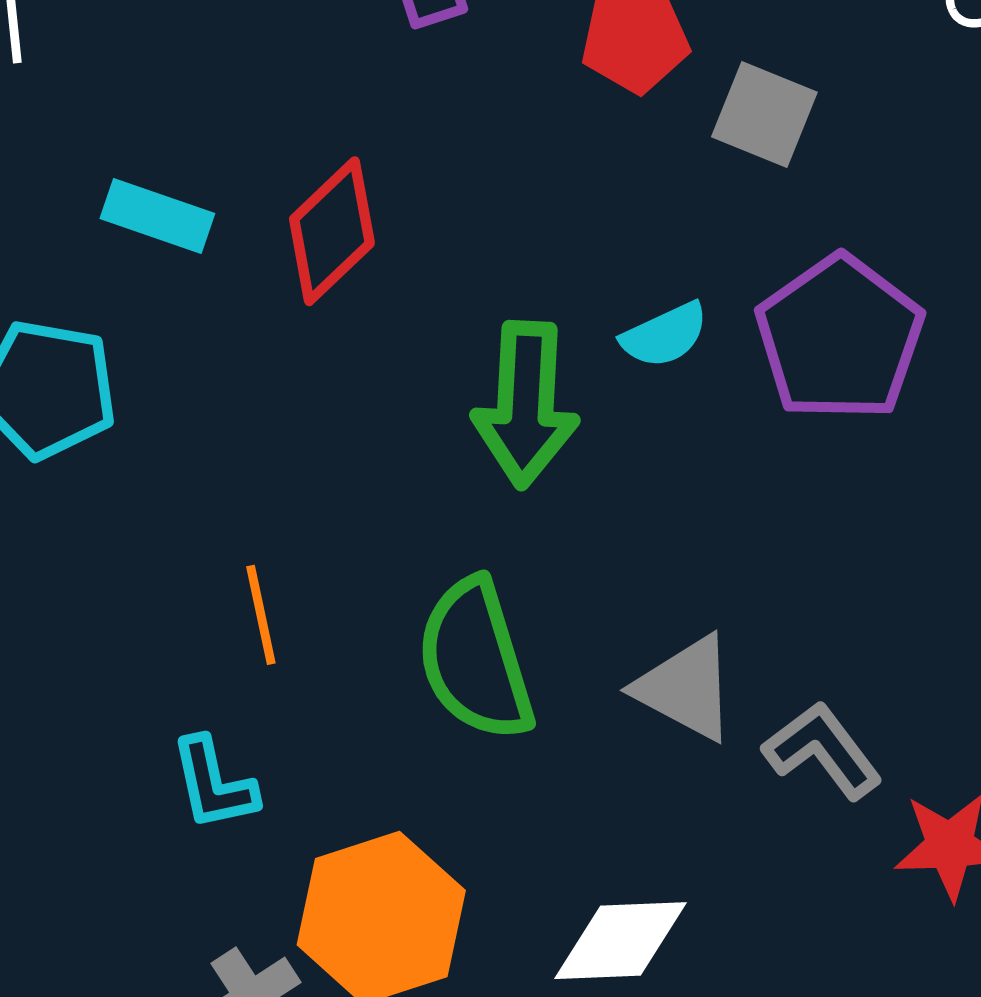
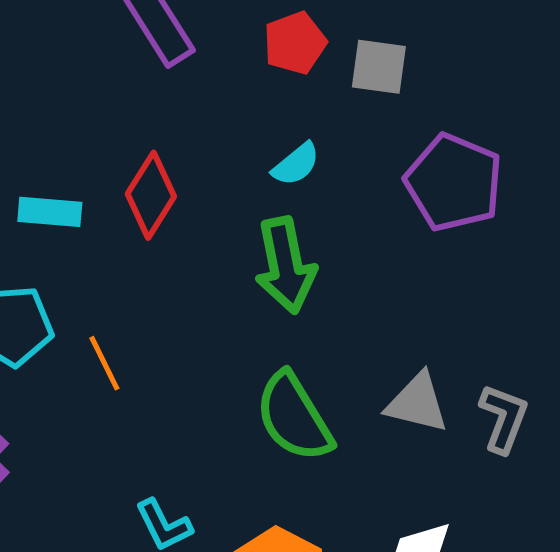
cyan semicircle: (665, 335) -> (296, 164), moved
orange line: (261, 615) -> (104, 363), moved
gray L-shape: (823, 750) -> (504, 418), turned 72

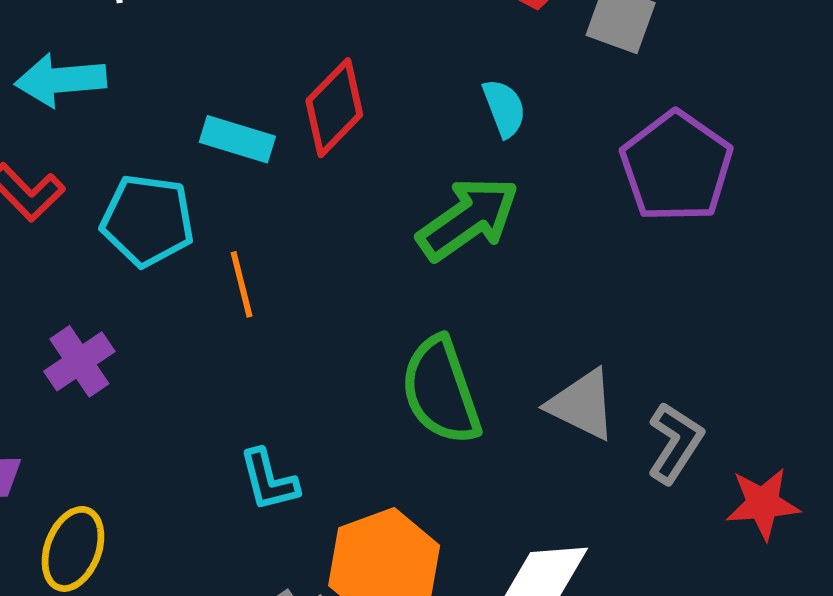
cyan semicircle: (296, 164) -> (504, 108), turned -84
cyan rectangle: (50, 212) -> (237, 139), moved
green arrow: (286, 265) -> (468, 219), turned -126

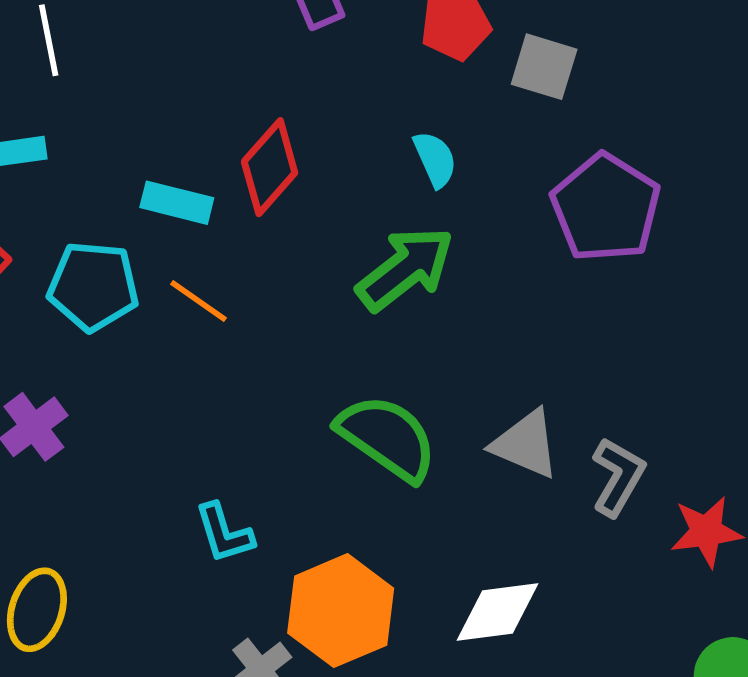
orange line: (242, 284) -> (198, 301), moved, turned -38
green semicircle: (441, 391) -> (387, 438), turned 147

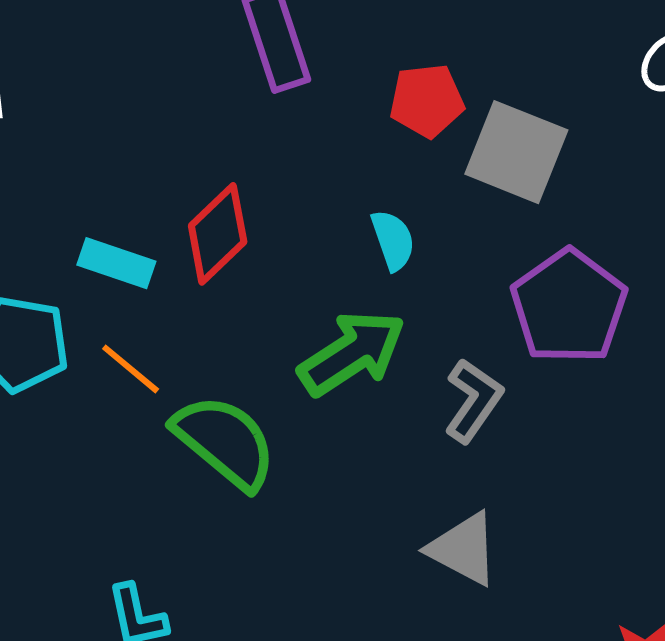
gray square: (544, 67) -> (516, 152), size x1.4
green semicircle: (387, 438) -> (225, 442), moved
gray L-shape: (618, 477) -> (473, 401), moved

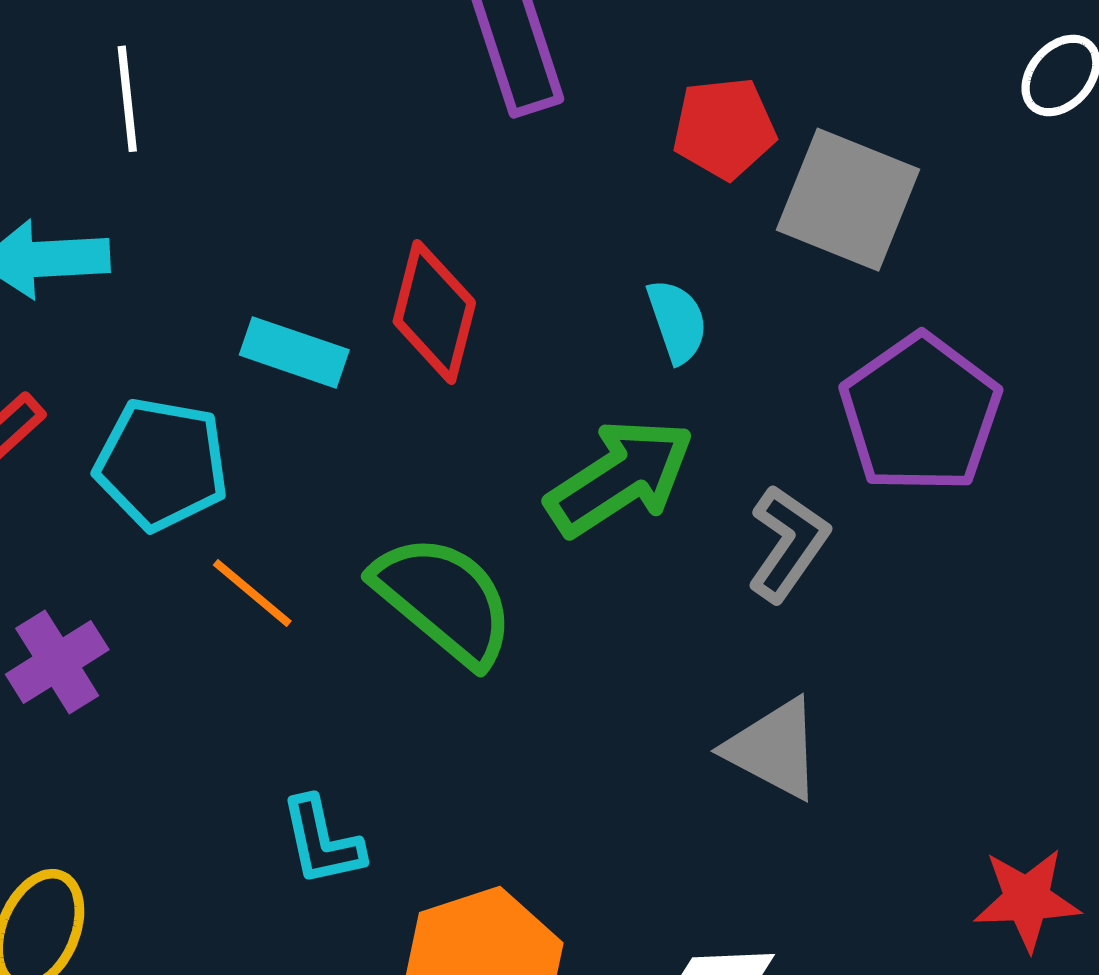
red diamond: (218, 234) -> (434, 312), turned -32
orange line: (131, 369) -> (252, 593), moved

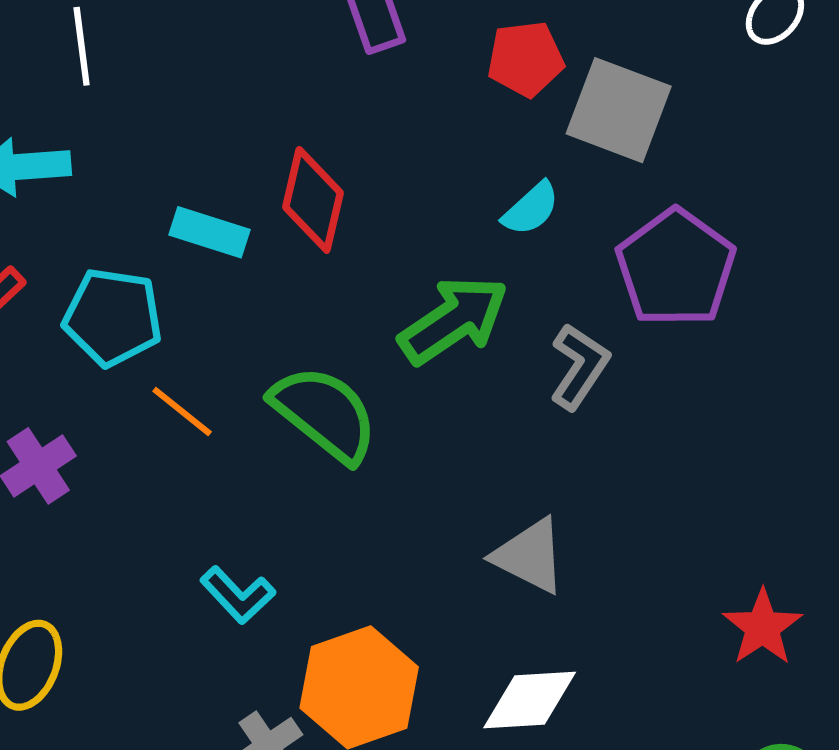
cyan semicircle: (677, 321) -> (531, 209), moved, turned 68
gray triangle: (774, 749) -> (530, 556), moved
cyan L-shape: (322, 841) -> (238, 595), turned -30
red star: (1027, 899) -> (762, 627), turned -30

